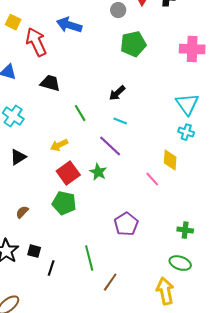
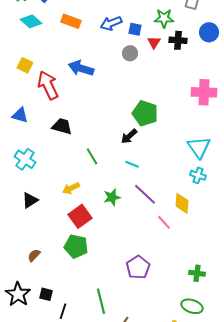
green pentagon: (133, 44) -> (145, 113), moved, turned 30
purple line: (110, 146) -> (145, 194), moved
green star: (98, 172) -> (112, 197), moved, turned 30

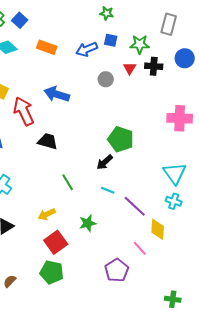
blue square: (135, 29) -> (111, 40), moved
black trapezoid: (62, 126) -> (48, 141), moved
purple line: (145, 194) -> (135, 206), moved
purple pentagon: (138, 267) -> (117, 270), moved

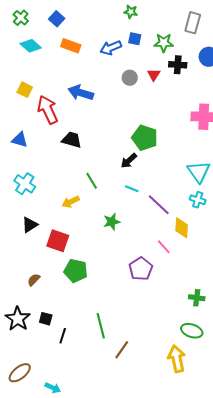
blue square: (20, 20) -> (57, 19), moved
red triangle: (130, 68) -> (154, 75), moved
yellow arrow: (47, 214) -> (71, 202), moved
red square: (56, 242) -> (58, 241), moved, turned -35

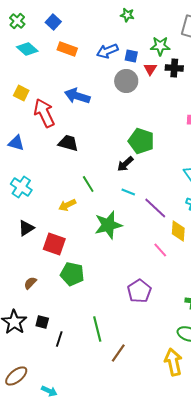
blue square: (135, 39) -> (131, 56), moved
red triangle: (154, 75) -> (150, 69), moved
gray circle: (130, 78) -> (126, 81), size x1.5
green star: (112, 222) -> (108, 225), size x1.6
purple pentagon: (141, 269) -> (139, 291), moved

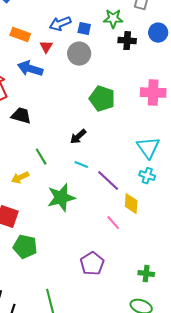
orange rectangle: (67, 49) -> (20, 35), moved
red triangle: (150, 69) -> (46, 47), moved
green pentagon: (141, 141) -> (102, 99), moved

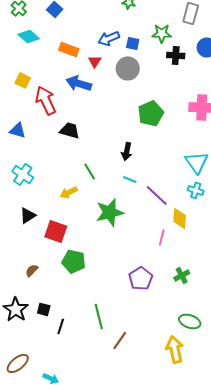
green pentagon: (102, 99) -> (151, 113), turned 30
black arrow: (78, 137) -> (127, 151), turned -36
pink line: (113, 223) -> (162, 237), turned 56
green cross: (146, 274) -> (182, 275), moved, turned -35

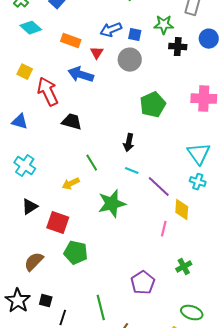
brown semicircle: (32, 270) -> (34, 262), size x1.5
purple pentagon: (141, 278) -> (143, 283), moved

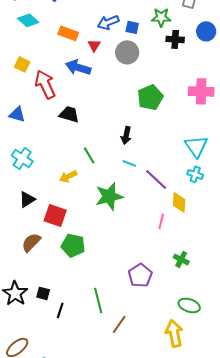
brown semicircle: (34, 262) -> (31, 242), moved
green cross: (184, 267) -> (181, 259), turned -35

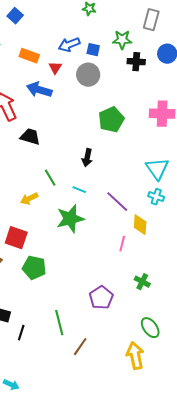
cyan line: (129, 163) -> (79, 190), moved
green ellipse: (189, 305) -> (150, 328), turned 35

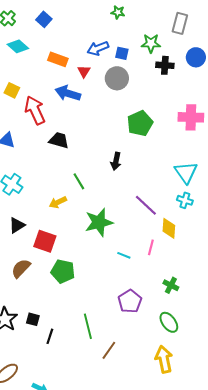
cyan line: (79, 190) -> (124, 255), moved
green ellipse: (150, 328) -> (169, 322), moved

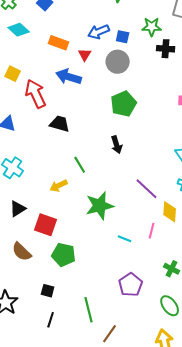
green pentagon: (140, 123) -> (124, 104), moved
black arrow: (116, 161) -> (117, 145), turned -30
brown semicircle: (21, 268) -> (22, 252), turned -90
black square: (33, 319) -> (48, 291), moved

